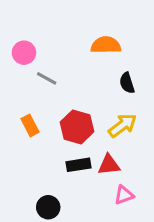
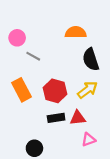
black semicircle: (127, 83) -> (91, 59), size x1.5
orange rectangle: (30, 125) -> (21, 90), size x1.5

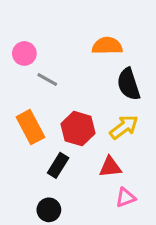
black rectangle: (56, 118) -> (58, 165), moved, turned -49

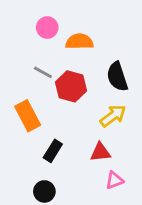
orange semicircle: (107, 46) -> (79, 42), moved
pink circle: (24, 53) -> (47, 28), moved
red hexagon: (78, 129) -> (71, 86), moved

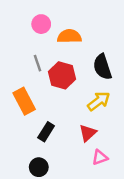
gray line: (43, 72) -> (38, 63), turned 42
red triangle: (100, 152) -> (88, 133), turned -36

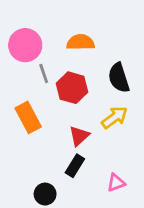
pink circle: (41, 24) -> (25, 45), moved, size x1.5
black rectangle: (46, 132) -> (75, 166), moved
red triangle: (88, 133) -> (79, 136), moved

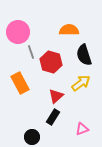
orange semicircle: (81, 42) -> (69, 30), moved

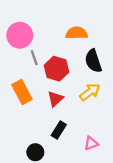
red triangle: (56, 96) -> (55, 99), moved

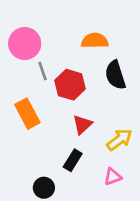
yellow arrow: (90, 92) -> (119, 140), moved
red triangle: (55, 99) -> (82, 125), moved

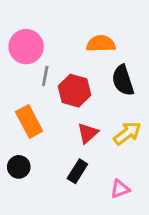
gray line: (43, 71) -> (45, 76), turned 30
yellow arrow: (119, 140) -> (127, 133), moved
black circle: (44, 188) -> (19, 167), moved

